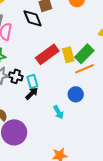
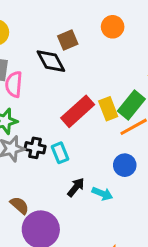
black arrow: (32, 93) -> (76, 187), moved
cyan arrow: (59, 112) -> (102, 194), turned -32

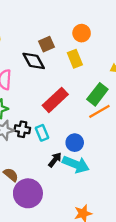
yellow rectangle: (108, 109) -> (75, 59), moved
blue circle: (125, 165) -> (75, 143), moved
cyan arrow: (102, 194) -> (76, 164), size x1.6

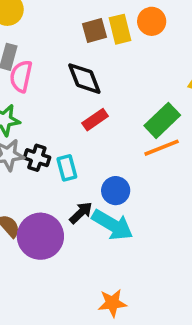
yellow rectangle: (75, 59) -> (120, 29), moved
black diamond: (34, 61) -> (84, 79), moved
red rectangle: (55, 100) -> (95, 120), size x0.6
purple circle: (28, 193) -> (40, 236), moved

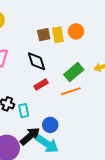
green rectangle: (162, 120) -> (74, 72), moved
orange line: (162, 148) -> (71, 91), moved
black arrow: (81, 213) -> (30, 136), size x1.5

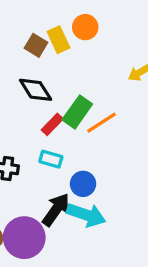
brown square: (44, 35) -> (36, 45), turned -32
green rectangle: (74, 72) -> (77, 112), moved
cyan rectangle: (24, 111) -> (51, 159), moved, turned -48

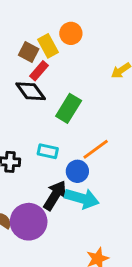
orange line: (102, 123) -> (96, 149), moved
red rectangle: (52, 124) -> (39, 71), moved

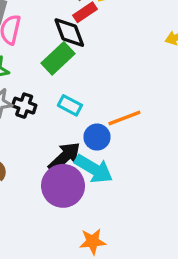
green rectangle: (69, 108) -> (58, 58), moved
purple circle: (29, 222) -> (63, 186), moved

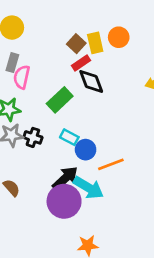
black diamond: (69, 33) -> (91, 82), moved
orange line: (124, 118) -> (111, 164), moved
blue circle: (97, 137) -> (86, 150), moved

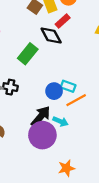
red rectangle: (81, 63) -> (63, 21), moved
cyan rectangle: (69, 137) -> (68, 86), moved
cyan arrow: (88, 188) -> (61, 121), size x0.6

